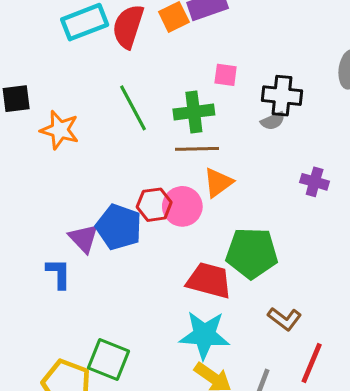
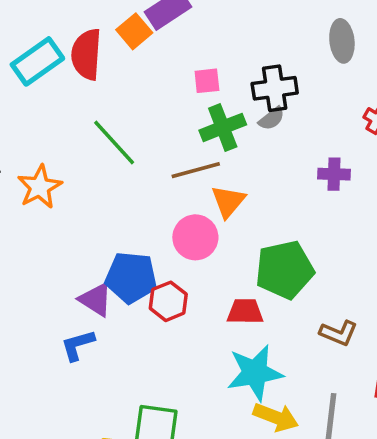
green cross: (194, 112) -> (223, 127), moved
orange star: (60, 130) -> (40, 187), turned -30
red hexagon: (154, 205) -> (168, 301), moved
blue L-shape: (59, 273) -> (78, 345), turned -92
red trapezoid: (209, 280) -> (245, 312), size x0.7

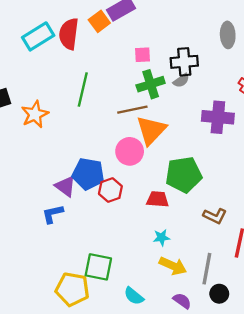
green line: (114, 143) -> (83, 90), turned 52
purple cross: (334, 174) -> (218, 117), size x1.6
orange triangle: (228, 201) -> (151, 130), size x1.4
cyan star: (255, 373) -> (161, 238), size x0.5

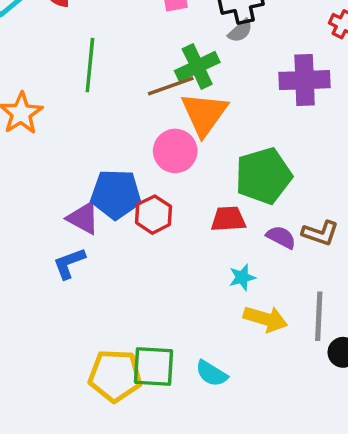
green cross: (151, 84) -> (197, 67), moved
green square: (98, 267) -> (153, 366), moved
purple semicircle: (182, 301) -> (281, 237), moved

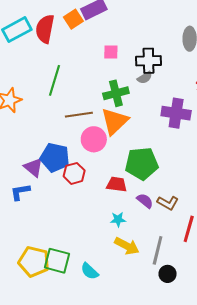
brown line: (171, 86) -> (79, 115), moved

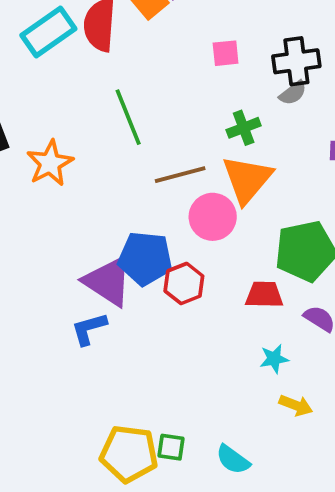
green line: (54, 80) -> (128, 117), turned -32
green cross: (116, 93) -> (244, 128), size x0.7
purple triangle: (33, 167) -> (108, 281), size x1.4
yellow arrow: (127, 246) -> (296, 405), size x0.7
green square: (57, 261) -> (171, 447), size x0.6

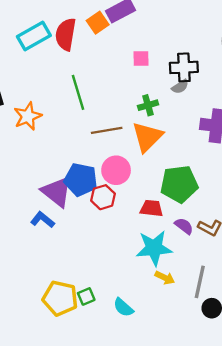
pink circle: (213, 217) -> (116, 170), moved
blue L-shape: (89, 329) -> (42, 220), turned 50
cyan star: (274, 359) -> (154, 248), size x2.0
green square: (171, 447) -> (86, 296), turned -36

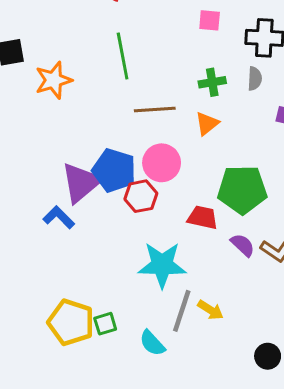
gray semicircle: (180, 87) -> (255, 79), moved, turned -60
orange triangle: (147, 137) -> (207, 124), size x0.6
purple triangle: (57, 192) -> (81, 183), turned 36
cyan star: (154, 248) -> (162, 265), moved
gray line: (200, 282) -> (182, 311), moved

